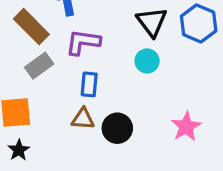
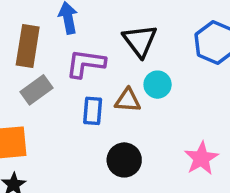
black triangle: (152, 22) -> (140, 41), moved
brown rectangle: (31, 27) -> (28, 46), turned 54
brown triangle: (83, 119) -> (128, 100), moved

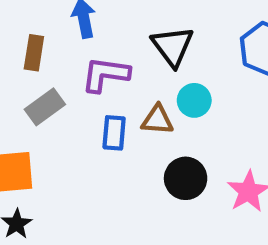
brown rectangle: (28, 46) -> (34, 53), size x0.7
black circle: (124, 160) -> (186, 178), moved

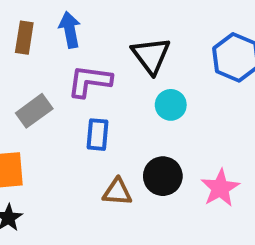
brown rectangle: (34, 53) -> (24, 38), moved
brown triangle: (157, 120) -> (117, 192), moved

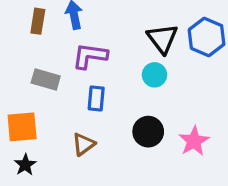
black triangle: (151, 55) -> (162, 39), moved
gray rectangle: (34, 111) -> (46, 80), turned 52
brown triangle: (117, 192) -> (84, 144), moved, turned -40

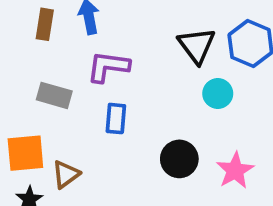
cyan circle: (155, 75) -> (218, 94), moved
brown triangle: (84, 144) -> (66, 174), moved

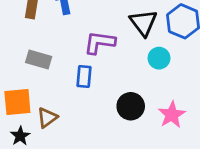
purple L-shape: (108, 67) -> (100, 43), moved

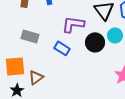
blue rectangle: (84, 77) -> (62, 48), turned -63
black circle: (131, 106) -> (95, 42), moved

